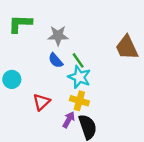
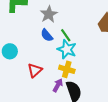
gray star: (58, 36) -> (49, 14), turned -30

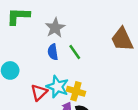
blue semicircle: (47, 35) -> (53, 52), turned 32
cyan star: (67, 49) -> (57, 87), moved

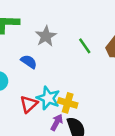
blue semicircle: (53, 52) -> (29, 62), moved, turned 133
green line: (75, 52) -> (85, 46), moved

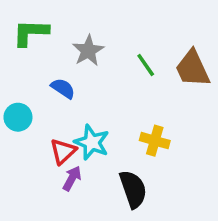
yellow cross: (68, 103) -> (155, 141), moved
purple arrow: (57, 122) -> (72, 178), moved

